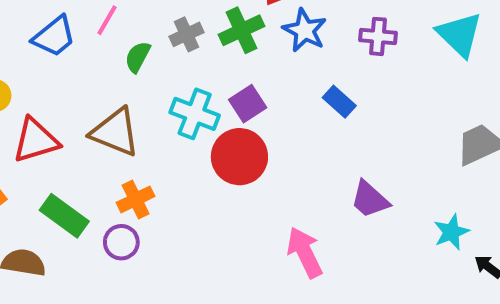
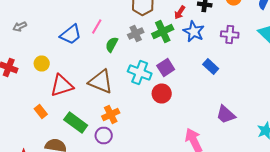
red circle: (239, 157) -> (162, 94), size x0.7

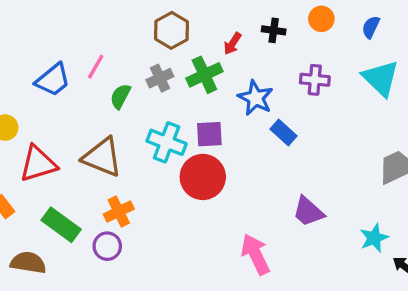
blue star: (194, 32) -> (255, 98), moved
purple square: (166, 68) -> (209, 134), turned 30
red circle: (162, 94) -> (203, 177), size x1.4

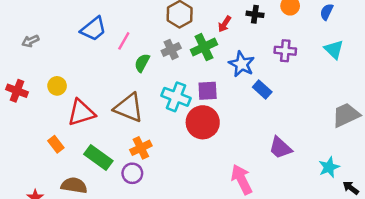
cyan triangle: (381, 78) -> (334, 49), size x0.7
blue trapezoid: (53, 80) -> (93, 29), moved

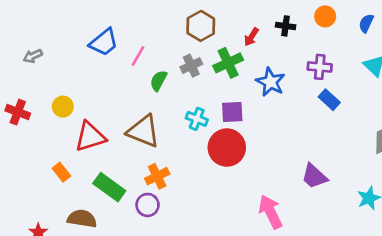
blue rectangle: (262, 90) -> (329, 100), moved
cyan cross: (176, 97) -> (197, 119), size x0.7

